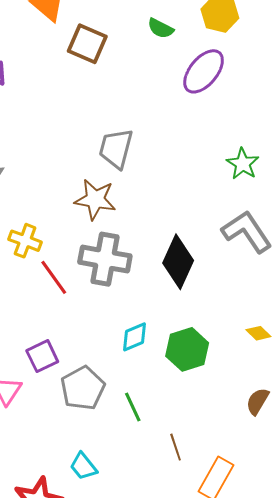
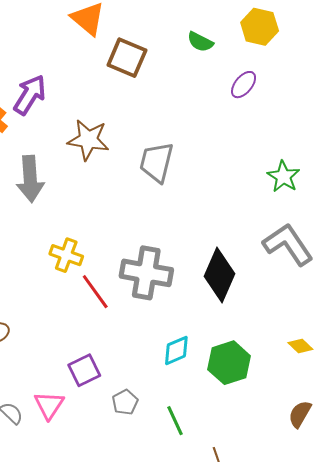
purple ellipse: (204, 71) -> (244, 85), size x0.6
brown star: (95, 199) -> (88, 140), moved
gray pentagon: (83, 388) -> (125, 402), size x0.6

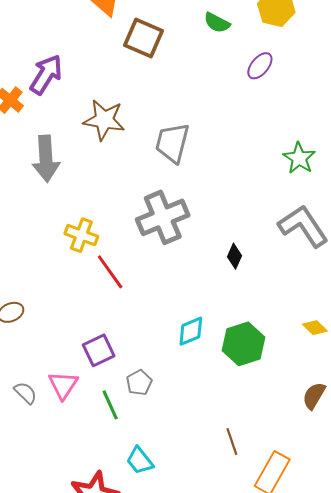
gray cross: (146, 273) -> (163, 217), moved, turned -33
black diamond: (219, 275) -> (234, 256), size x0.5
green line: (175, 421) -> (110, 405), moved

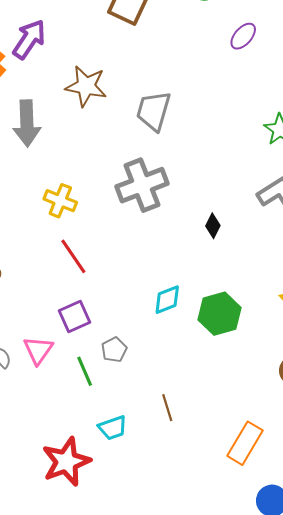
red line: (110, 272) -> (73, 256), moved
brown line: (232, 441) -> (167, 408), moved
cyan trapezoid: (140, 461) -> (113, 428), turned -72

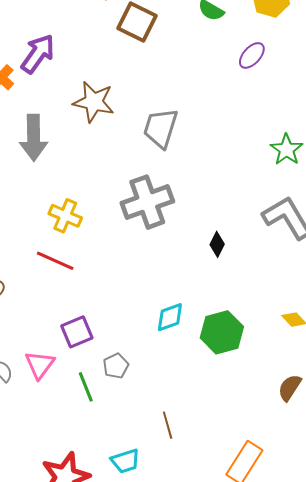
red line: (73, 256) -> (55, 261), moved, turned -33
cyan trapezoid: (113, 428) -> (125, 461), moved

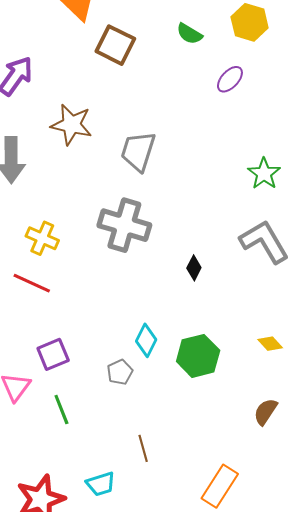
gray cross: (147, 202) -> (124, 225), turned 36
cyan diamond: (170, 317) -> (146, 340), turned -44
gray pentagon: (116, 366) -> (120, 372), moved

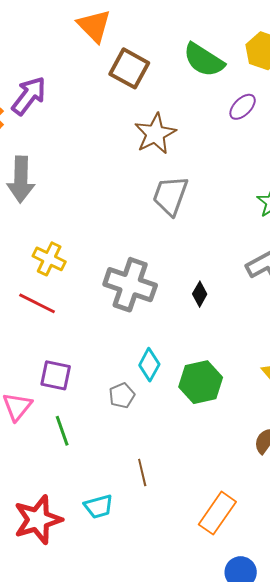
green semicircle: (189, 34) -> (204, 60), size x1.6
brown star: (71, 125) -> (155, 134), moved, turned 30
gray trapezoid: (138, 151) -> (170, 196), moved
gray cross: (124, 225) -> (130, 285), moved
purple square: (53, 354) -> (56, 375), turned 32

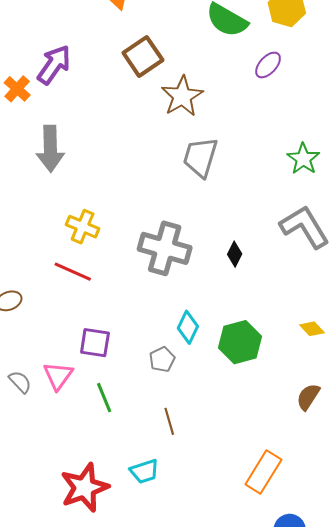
brown square: (129, 68) -> (143, 56), moved, turned 30
brown line: (142, 473) -> (169, 421), moved

